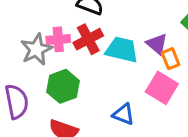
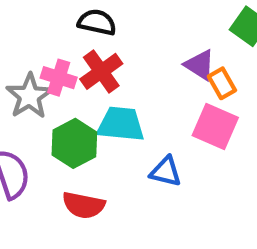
pink cross: (58, 39) -> (59, 78), turned 30
cyan trapezoid: (122, 50) -> (121, 124), moved

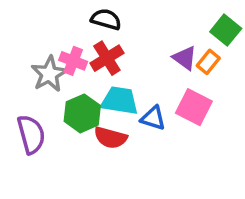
orange rectangle: (222, 83) -> (208, 62), moved, turned 65
blue triangle: (166, 172) -> (153, 118), moved
red semicircle: (84, 205) -> (111, 138), moved

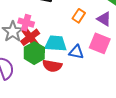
red cross: (107, 58) -> (30, 37), moved
purple triangle: (185, 58) -> (104, 19), moved
orange rectangle: (208, 62) -> (79, 16), moved

